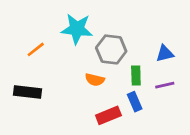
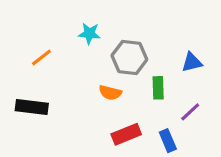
cyan star: (77, 29) -> (89, 33), size x0.6
purple line: (165, 85) -> (190, 112), moved, turned -30
blue rectangle: (135, 102) -> (168, 141), moved

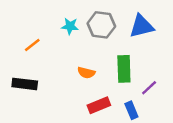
gray hexagon: (129, 57) -> (101, 25), moved
blue triangle: (192, 62) -> (142, 26), moved, size x1.5
green rectangle: (158, 88) -> (124, 69), size x1.5

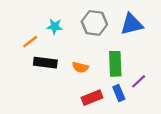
cyan star: (70, 26) -> (55, 26), moved
black rectangle: (25, 84) -> (45, 63), moved
blue rectangle: (131, 110) -> (119, 93), moved

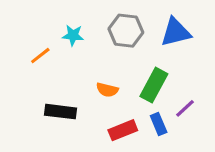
black rectangle: (45, 63) -> (61, 112), moved
green rectangle: (115, 64) -> (154, 85), turned 30

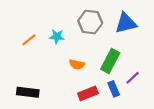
cyan star: (73, 35) -> (57, 36), moved
black rectangle: (61, 112) -> (28, 92), moved

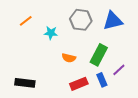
orange line: (29, 40) -> (26, 21), moved

